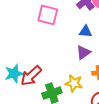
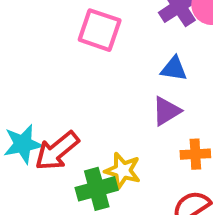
yellow star: (74, 83) -> (123, 171), moved

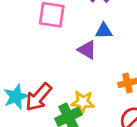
purple triangle: (166, 111) -> (87, 50), moved, turned -48

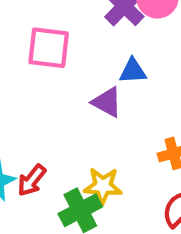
red arrow: (39, 97) -> (32, 180), size x0.7

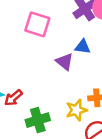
yellow star: (103, 186) -> (76, 110), moved, turned -30

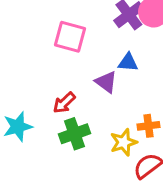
red arrow: (13, 98) -> (64, 103), moved
green cross: (38, 120) -> (74, 134), moved

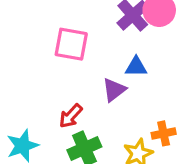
purple triangle: (106, 82) -> (114, 90), turned 50

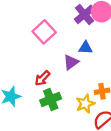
pink square: (71, 44) -> (44, 32), turned 35

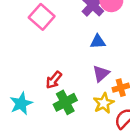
pink square: (44, 32) -> (42, 17), moved
purple triangle: (71, 62) -> (101, 74), moved

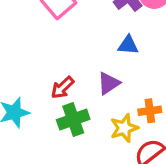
purple triangle: (101, 74) -> (109, 83), moved

